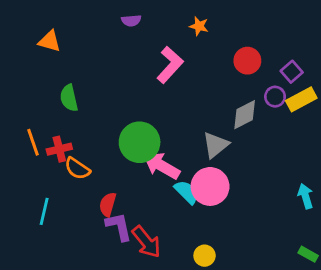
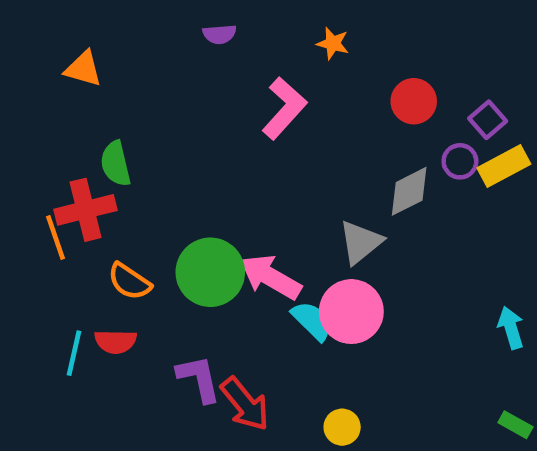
green circle: (140, 142) -> (210, 272), moved
red cross: (59, 149) -> (86, 210), moved, size x1.4
red semicircle: (108, 204) -> (116, 342), moved, turned -105

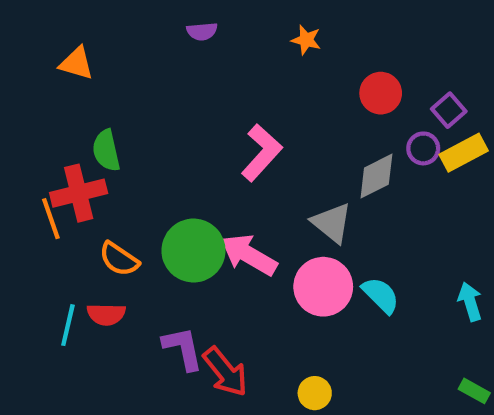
pink L-shape: (284, 108) -> (262, 153), moved
gray triangle: (361, 242) -> (332, 223), turned -42
cyan semicircle: (312, 321) -> (381, 295), moved

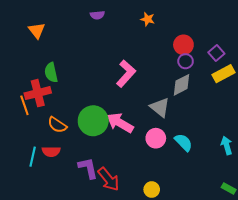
orange triangle: (76, 63) -> (37, 30), turned 36
purple circle: (423, 148) -> (186, 61), moved
pink circle: (323, 287) -> (156, 138), size x0.7

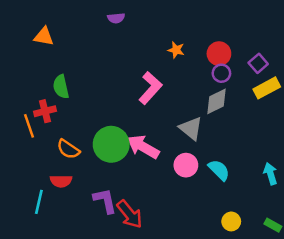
orange star: (148, 19) -> (176, 50), moved
orange triangle: (37, 30) -> (44, 36), turned -42
red cross: (38, 93) -> (45, 111), size x0.7
cyan line: (33, 157) -> (39, 202), moved
yellow circle: (152, 190) -> (231, 221), moved

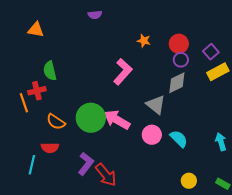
purple L-shape: (105, 201) -> (86, 164), turned 50

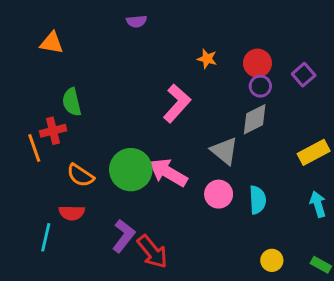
yellow rectangle: (218, 72) -> (314, 152), moved
cyan semicircle: (179, 139) -> (257, 200), turned 42

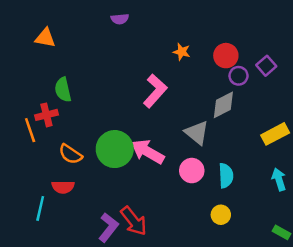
purple circle: (260, 86) -> (238, 76), moved
purple L-shape: (124, 236) -> (108, 227), moved
yellow circle: (272, 260) -> (221, 215), moved

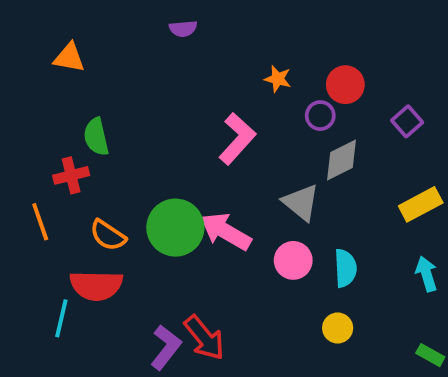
purple square: (266, 66) -> (407, 121), moved
purple circle: (238, 76) -> (320, 116), moved
orange line: (30, 130) -> (40, 222), moved
red semicircle: (63, 187) -> (96, 286), size x1.5

